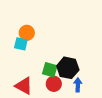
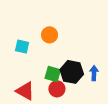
orange circle: (27, 33) -> (50, 35), moved
blue arrow: (78, 85) -> (94, 73), moved

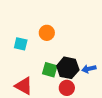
blue arrow: (94, 73) -> (89, 69), turned -104
red circle: (57, 89) -> (67, 88), moved

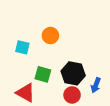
blue arrow: (89, 69) -> (96, 85), moved, turned -56
green square: (50, 70) -> (43, 74), moved

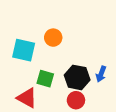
cyan square: (22, 47) -> (24, 50), size x1.5
blue arrow: (96, 85) -> (101, 74), moved

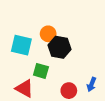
blue arrow: (101, 74) -> (91, 84), moved
black hexagon: (77, 77) -> (59, 47), moved

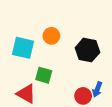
black hexagon: (59, 47) -> (87, 50), moved
red circle: (69, 91) -> (83, 96), moved

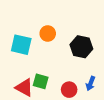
green square: (44, 75) -> (41, 81), moved
red circle: (83, 96) -> (69, 90), moved

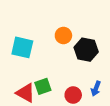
orange circle: (48, 33) -> (63, 35), moved
green square: (41, 81) -> (43, 86), turned -35

